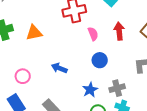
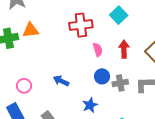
orange triangle: (34, 33) -> (31, 30), moved
gray cross: (117, 88) -> (120, 83), moved

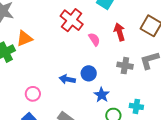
red cross: (81, 25) -> (72, 20), turned -30
blue circle: (102, 76) -> (89, 73), moved
gray cross: (120, 83) -> (125, 66), turned 35

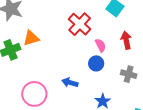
blue circle: (89, 73) -> (96, 63), moved
pink circle: (33, 94) -> (34, 94), size x1.6

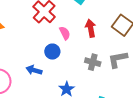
blue circle: (96, 63) -> (52, 52), moved

